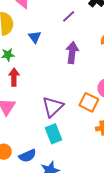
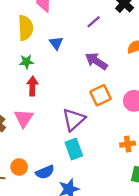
purple arrow: (72, 53) -> (96, 61), turned -65
orange square: (89, 102) -> (100, 95), moved, turned 36

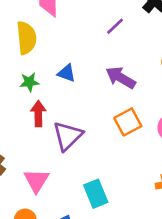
blue triangle: (56, 43) -> (67, 73), moved, turned -32
pink triangle: (24, 118) -> (36, 180), moved
purple triangle: (74, 120) -> (68, 136), moved

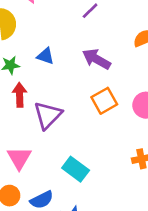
cyan rectangle: (96, 194) -> (76, 169), turned -30

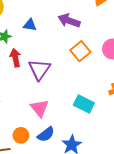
pink triangle: (19, 158) -> (39, 108), moved
cyan rectangle: (76, 169) -> (84, 104), moved

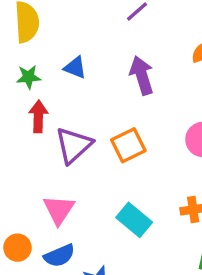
purple arrow: (69, 21) -> (142, 75), turned 40
orange square: (80, 51) -> (128, 145), moved

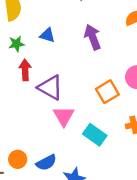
purple triangle: (74, 145) -> (50, 88), turned -44
orange square: (128, 145) -> (107, 92), moved
pink triangle: (59, 210) -> (64, 116), moved

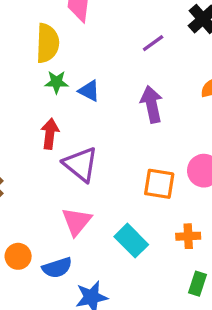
green star: (16, 44) -> (57, 82), moved
orange square: (107, 92) -> (159, 184), turned 30
pink triangle: (64, 116) -> (76, 221), moved

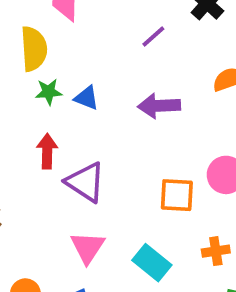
purple arrow: (152, 104) -> (159, 106), turned -75

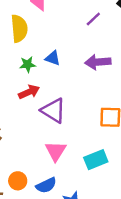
green star: (49, 92) -> (28, 64), moved
red arrow: (47, 151) -> (29, 92), turned 66
cyan rectangle: (152, 263) -> (96, 160), turned -60

